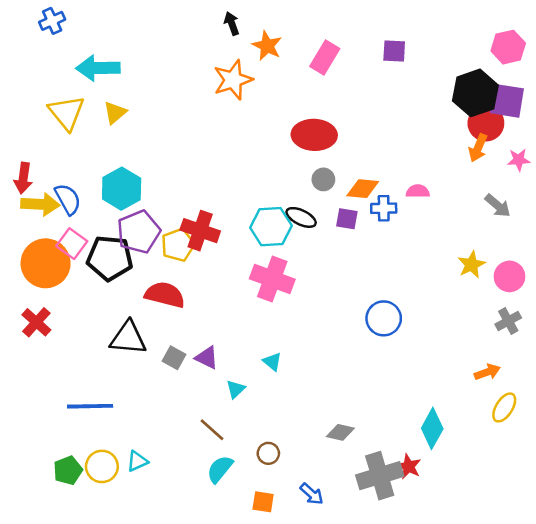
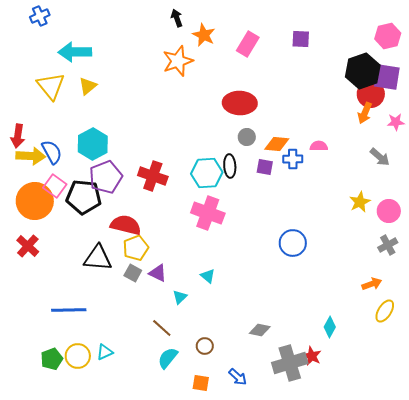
black ellipse: (301, 217) -> (230, 166), turned 60
yellow pentagon: (178, 245) -> (136, 248), moved
cyan diamond: (432, 428) -> (330, 327), size x0.7

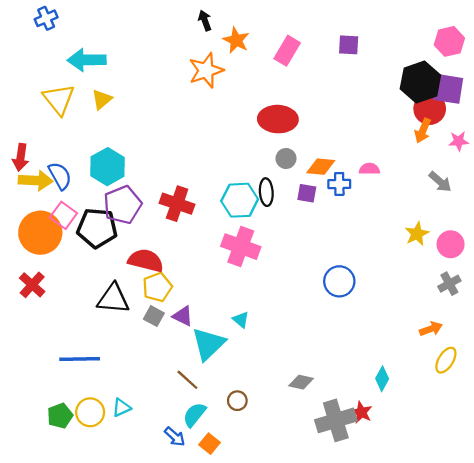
cyan triangle: (180, 297) -> (208, 344), size x2.0
blue arrow: (238, 377) -> (175, 437), moved
orange square: (201, 383) -> (209, 444), moved, turned 30

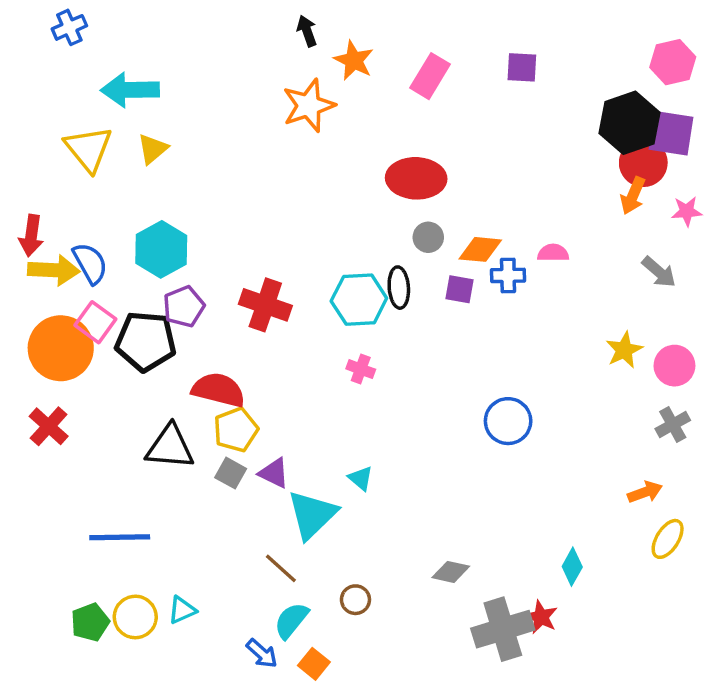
purple pentagon: (123, 205) -> (184, 307), size x0.7
pink cross: (241, 247) -> (361, 369), size x0.5

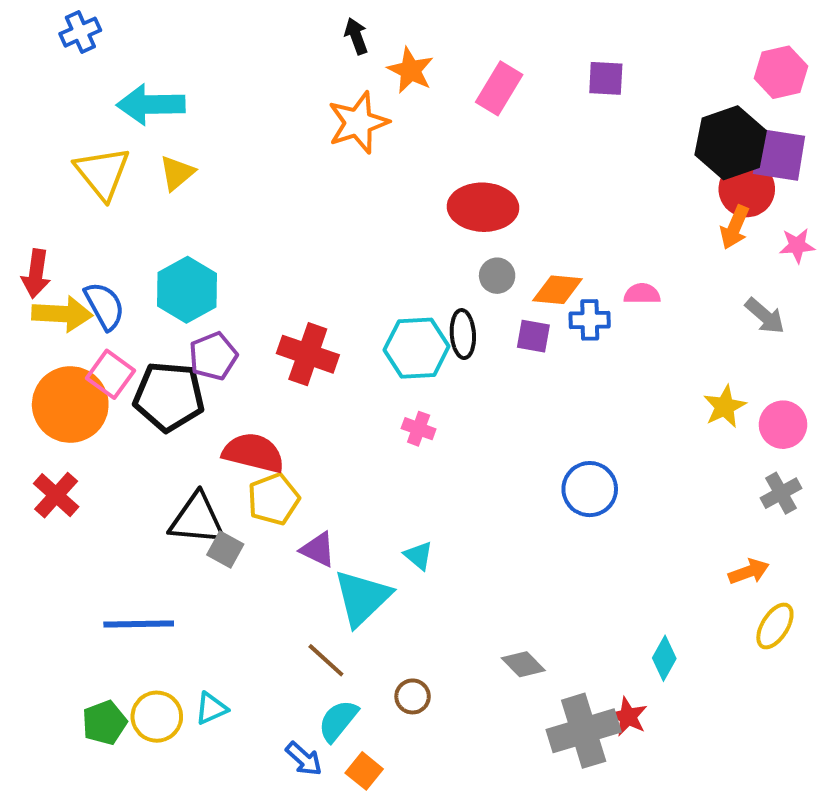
gray square: (231, 473) -> (225, 549), moved
gray diamond: (451, 572) -> (523, 664), turned 33

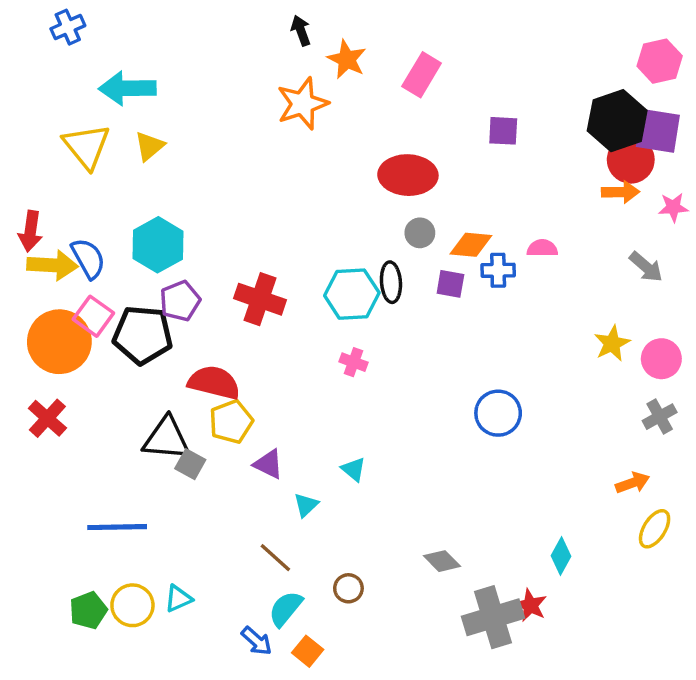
purple square: (606, 78) -> (503, 131), moved
orange arrow: (735, 227) -> (621, 192), turned -114
cyan triangle: (362, 598) -> (306, 505), size x0.5

